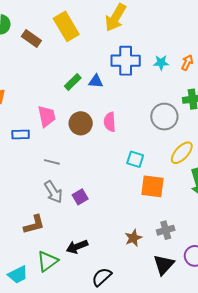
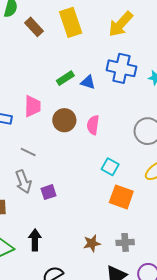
black arrow: (77, 247) -> (35, 240), turned 100

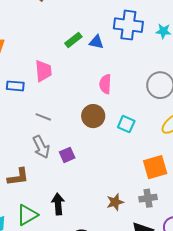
brown circle: (64, 120) -> (93, 116), moved
orange square: (121, 197) -> (155, 167), moved, turned -30

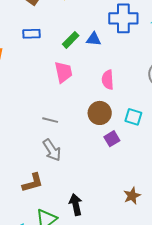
pink trapezoid: (43, 71) -> (63, 72), moved
blue rectangle: (15, 86) -> (32, 34), moved
purple square: (67, 155) -> (112, 139), moved

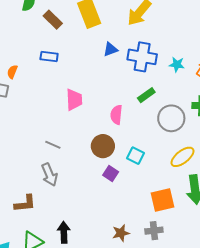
blue triangle: (94, 39) -> (110, 49), moved, turned -35
green rectangle: (71, 40) -> (146, 95), moved
purple square: (112, 139) -> (111, 174), turned -35

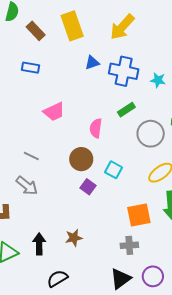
pink trapezoid: (74, 100) -> (54, 112), turned 65
gray arrow: (49, 175) -> (27, 186), turned -30
brown star: (121, 233) -> (74, 238), moved

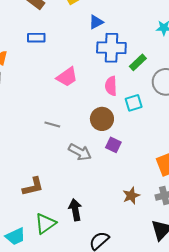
blue cross: (124, 71) -> (111, 48), moved
cyan square: (113, 170) -> (134, 103), moved, turned -36
gray arrow: (27, 186) -> (80, 152), moved
brown star: (74, 238) -> (131, 196), moved

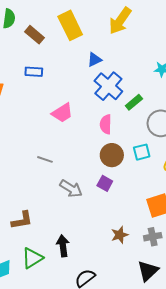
blue cross: (111, 48) -> (108, 86), turned 36
cyan square: (134, 103) -> (142, 152), moved
brown circle: (102, 119) -> (112, 155), moved

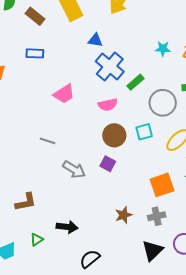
blue triangle: (94, 60) -> (95, 40), turned 35
pink semicircle: (106, 124) -> (108, 105), turned -102
black arrow: (63, 246) -> (67, 227), turned 105
green triangle: (32, 258) -> (37, 240), size x0.6

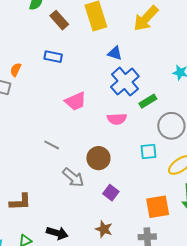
brown circle: (114, 135) -> (98, 158), moved
purple square: (108, 164) -> (111, 193), moved
brown star: (124, 215) -> (104, 229), moved, turned 30

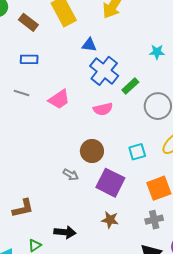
gray line: (52, 145) -> (22, 93), moved
cyan square: (149, 151) -> (137, 152), moved
gray arrow: (73, 178) -> (71, 175), size x0.7
purple square: (111, 193) -> (110, 183), size x1.8

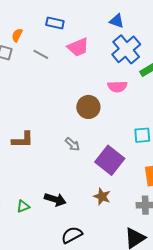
pink trapezoid: (59, 99) -> (78, 47), moved
brown circle: (92, 151) -> (88, 107), moved
brown L-shape: (23, 208) -> (23, 140), moved

